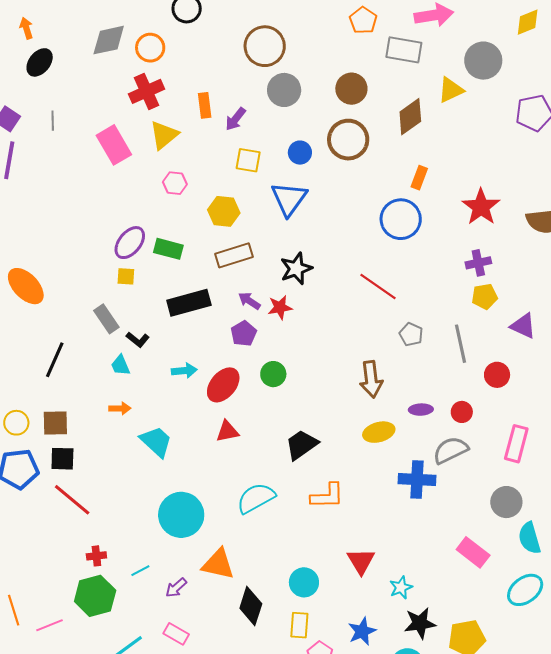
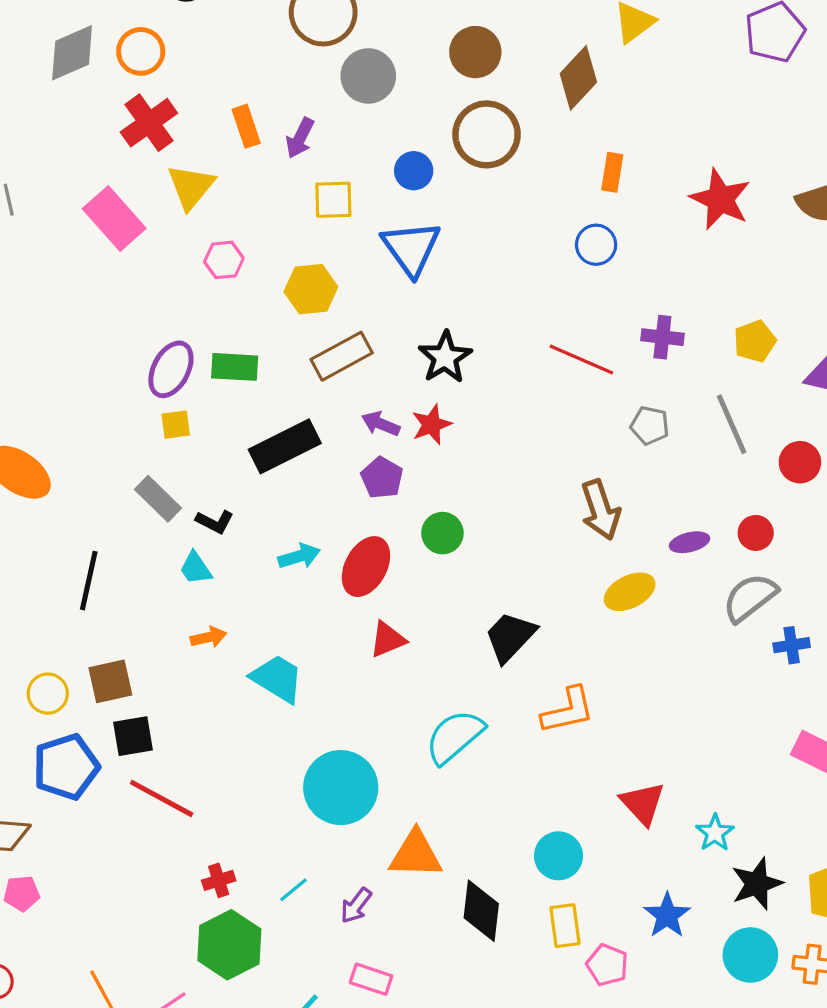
blue circle: (401, 219) -> (596, 245), size x0.6
purple cross: (478, 263) -> (662, 337), moved, turned 30
blue cross: (417, 479) -> (792, 645), moved, size x0.6

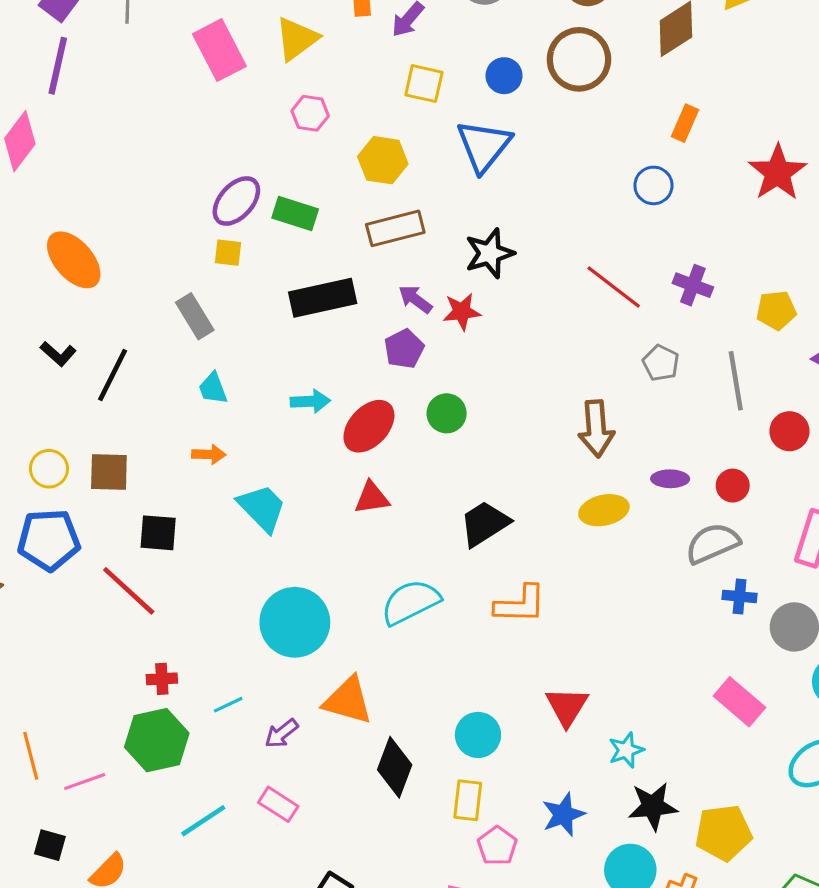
black L-shape: (215, 522) -> (58, 354), moved
black square: (133, 736) -> (158, 533), moved

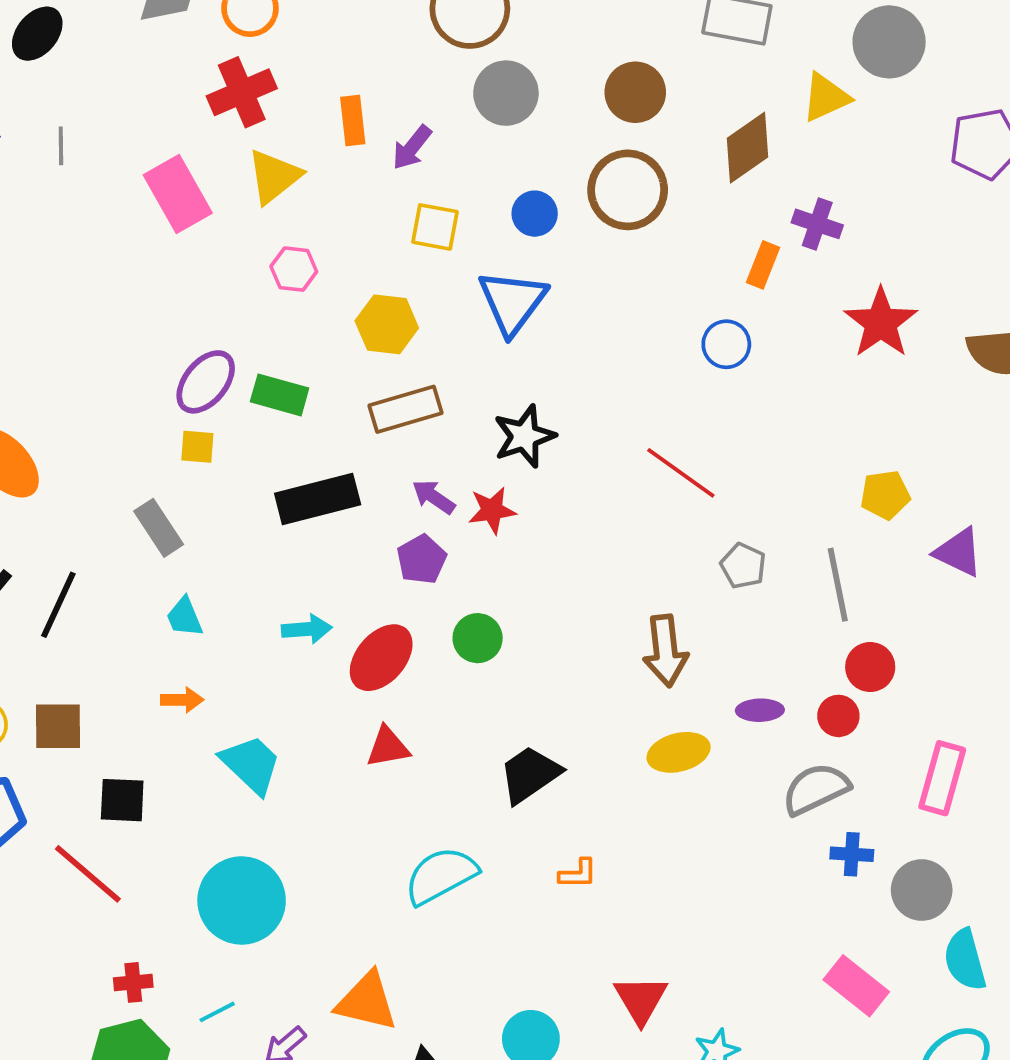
purple cross: (693, 285) -> (817, 224), moved
red circle: (789, 431) -> (870, 667), moved
orange L-shape: (520, 604) -> (578, 874), size x0.6
cyan circle: (295, 622) -> (242, 900), moved

